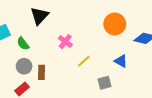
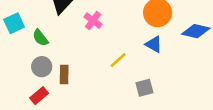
pink cross: (65, 42) -> (93, 21), moved
blue triangle: (121, 61) -> (154, 44), moved

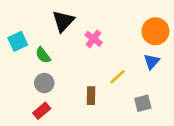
blue triangle: (154, 44) -> (152, 62), turned 42
brown rectangle: (64, 75) -> (91, 96), moved

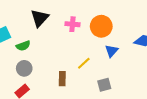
orange circle: (155, 31) -> (101, 26), moved
pink cross: (94, 39) -> (72, 24), moved, turned -32
green semicircle: (43, 55) -> (23, 46), turned -72

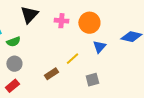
brown rectangle: (62, 79) -> (51, 74), turned 56

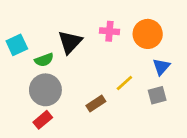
black triangle: (29, 15) -> (70, 42), moved
gray circle: (14, 64) -> (45, 90), size x1.5
gray square: (92, 80) -> (157, 95), moved

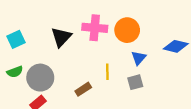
pink cross: (109, 31) -> (95, 28), size x1.5
green semicircle: (44, 60) -> (15, 72), moved
yellow line: (124, 83) -> (107, 72), turned -49

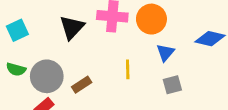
green semicircle: (15, 72) -> (16, 69), turned 35
gray square: (135, 82) -> (172, 85), moved
brown rectangle: (83, 89) -> (82, 85), moved

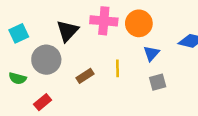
green semicircle: (16, 69) -> (18, 78), moved
gray circle: (47, 76) -> (46, 60), moved
brown rectangle: (82, 85) -> (85, 76), moved

